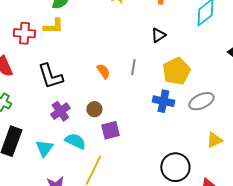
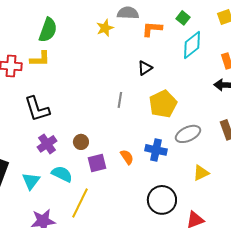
orange semicircle: (103, 71) -> (127, 157), moved
blue cross: (163, 101) -> (156, 150), moved

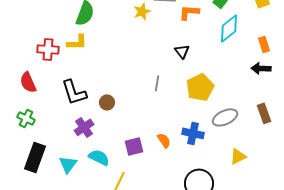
black triangle: (145, 68) -> (182, 51), turned -35
brown circle: (81, 142) -> (107, 102), moved

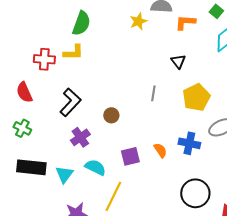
black L-shape: (74, 92) -> (70, 102), turned -120
brown circle: (107, 102) -> (111, 115), moved
black rectangle: (35, 157) -> (31, 167), turned 76

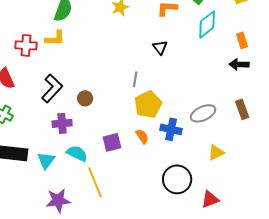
yellow pentagon: (196, 97) -> (148, 104), moved
brown circle: (111, 115) -> (85, 98), moved
purple cross: (80, 137) -> (62, 123), turned 30
yellow line: (113, 196) -> (95, 182), turned -48

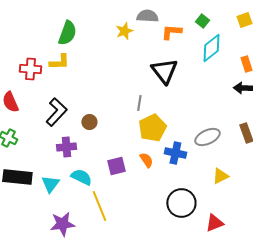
black triangle: (160, 47) -> (164, 71), size x1.8

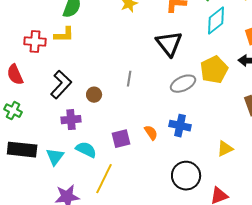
gray line: (139, 103) -> (129, 79), moved
yellow pentagon: (152, 128) -> (214, 70), moved
gray ellipse: (207, 137) -> (183, 84), moved
yellow line: (99, 206) -> (104, 179), turned 48

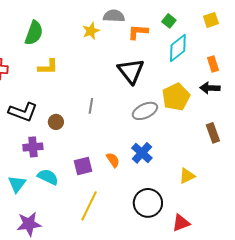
yellow L-shape: (64, 35) -> (48, 67), moved
black L-shape: (61, 85) -> (23, 112), turned 68
blue cross: (180, 126) -> (142, 153), turned 30
yellow line: (104, 179) -> (89, 206), moved

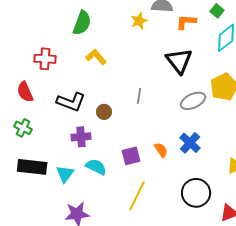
yellow L-shape: (48, 67) -> (96, 57), turned -130

